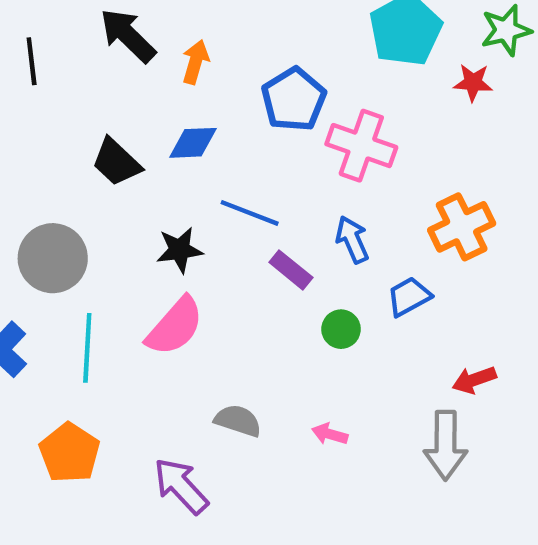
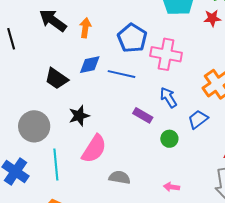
blue line: (250, 213) -> (121, 74), moved
black star: (180, 250) -> (79, 116), moved
gray semicircle: (238, 421) -> (120, 177), moved

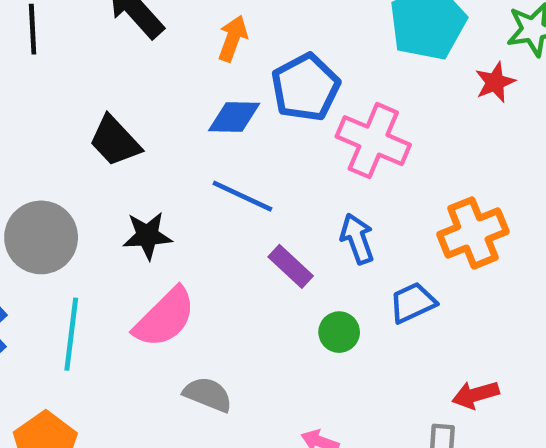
red star: (212, 18) -> (495, 82), turned -30
orange arrow: (85, 28) -> (233, 38), moved
blue diamond: (90, 65) -> (234, 117), moved
blue line: (121, 74) -> (242, 196), moved

